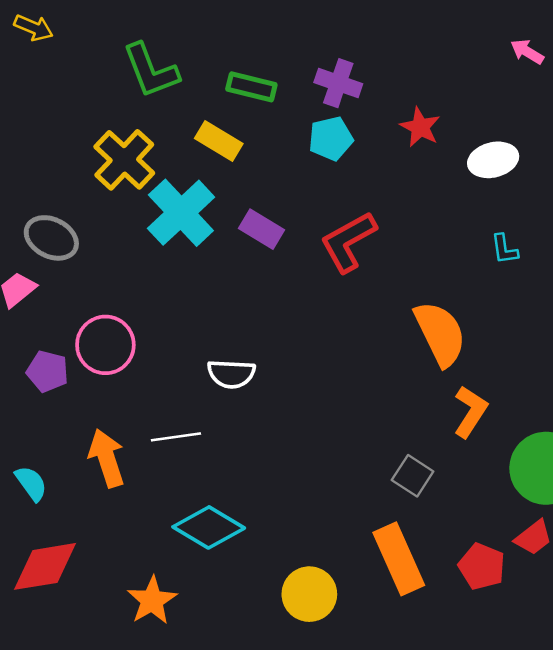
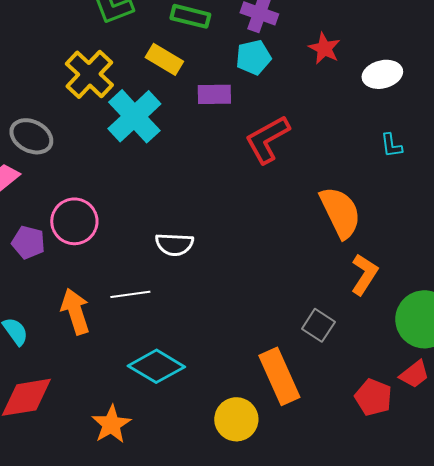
purple rectangle: (262, 229) -> (214, 94), moved, turned -32
orange rectangle: (399, 559) -> (279, 376), moved

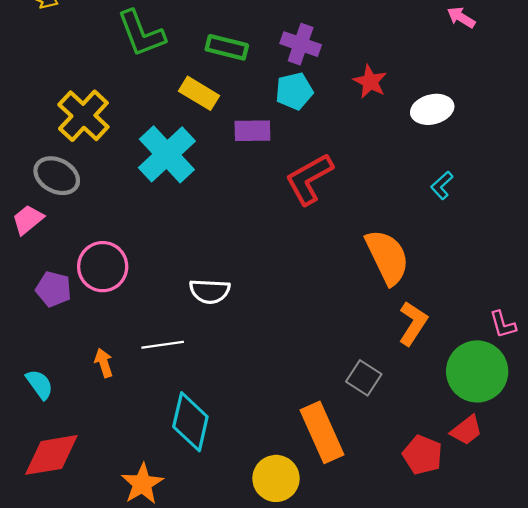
yellow cross: (89, 74) -> (83, 116), moved
cyan L-shape: (391, 145) -> (442, 185), turned 56
orange arrow: (75, 311) -> (104, 363), size x0.6
cyan diamond: (156, 366) -> (190, 422), turned 72

